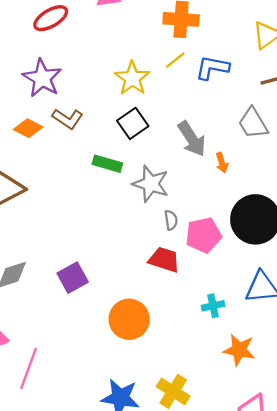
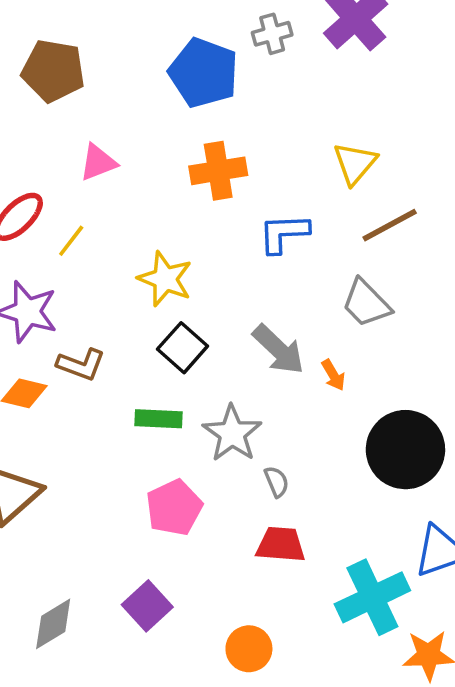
yellow line: (175, 60) -> (71, 241), moved
gray star: (151, 184) -> (232, 433), turned 30
pink pentagon: (203, 235) -> (174, 508), moved
cyan cross: (213, 306) -> (372, 597), size x2.0
orange circle: (129, 319) -> (249, 649), size x0.7

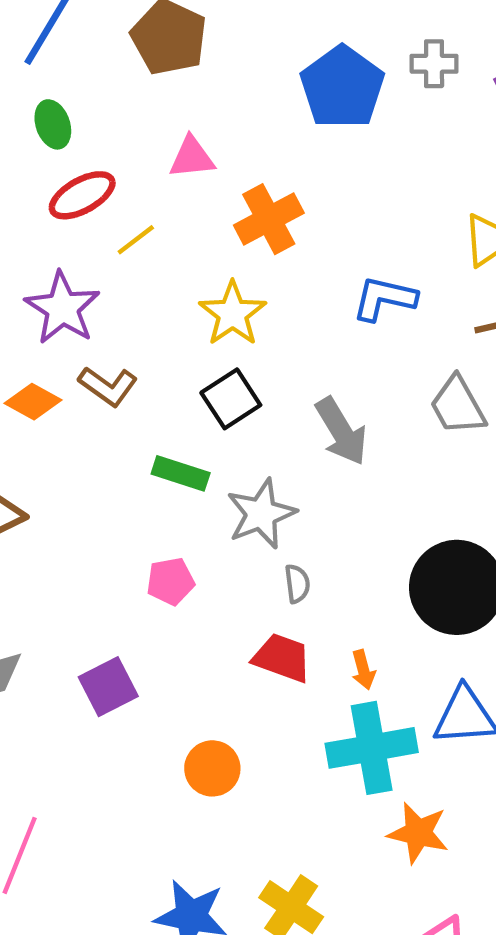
orange cross: (218, 171) -> (269, 219), moved, turned -34
orange arrow: (333, 375) -> (363, 670), moved
pink pentagon: (174, 508) -> (170, 581), size x0.7

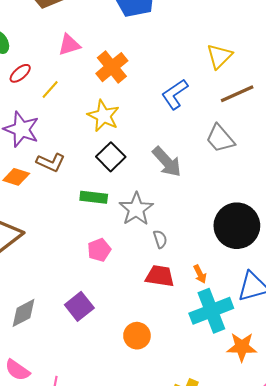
red ellipse: (82, 195) -> (20, 73), size x0.7
blue L-shape: (384, 298) -> (175, 94), turned -36

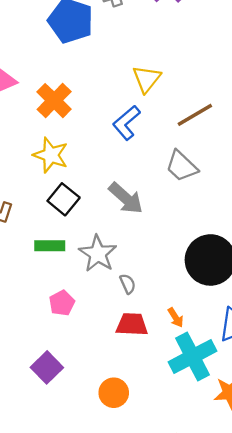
yellow triangle: (219, 56) -> (147, 79), moved

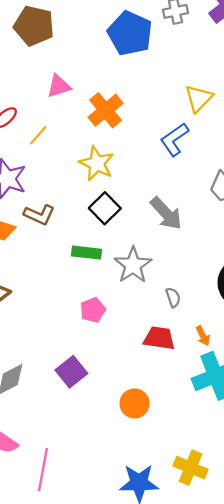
gray semicircle: (128, 284) -> (173, 297), moved

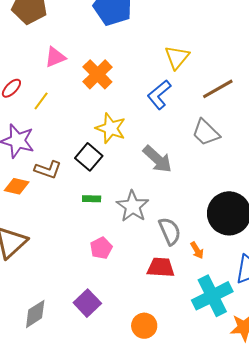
yellow star: (97, 164) -> (111, 128), moved
black square: (105, 208) -> (89, 157), moved
green rectangle: (86, 253) -> (92, 199), size x0.7
gray semicircle: (173, 297) -> (170, 231), size x1.6
orange arrow: (203, 336) -> (197, 250), moved

